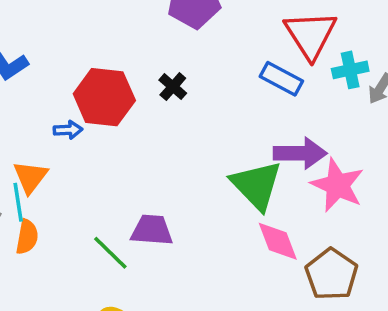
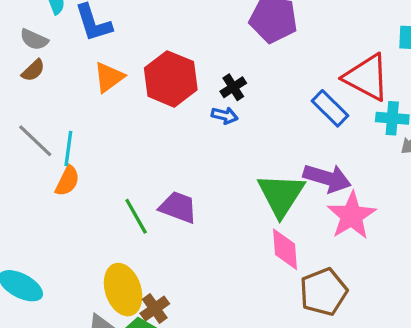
red triangle: (311, 35) -> (367, 77), turned -46
blue arrow: (68, 130) -> (225, 115), moved
orange triangle: (30, 177) -> (109, 77), moved

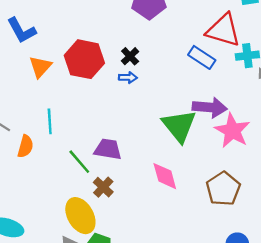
cyan line: (68, 148) -> (50, 121), moved
pink diamond: (285, 249) -> (165, 176), moved
brown cross: (155, 309) -> (103, 187), moved

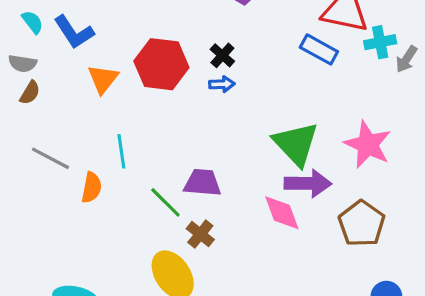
purple arrow: (210, 107) -> (308, 183), moved

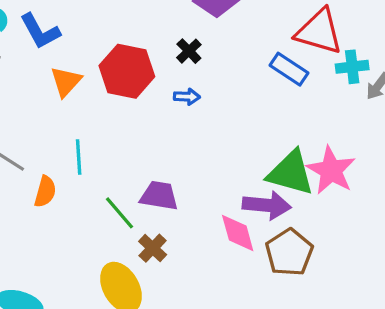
black cross: (222, 55) -> (189, 51), moved
green triangle: (296, 144) -> (291, 173), moved, turned -36
brown pentagon: (362, 224) -> (289, 252), moved

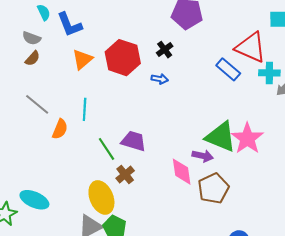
purple arrow: (267, 205) -> (203, 156), size x0.7

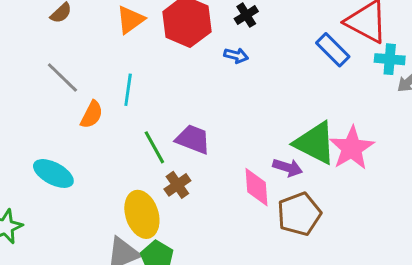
cyan ellipse: (34, 200) -> (53, 173), moved

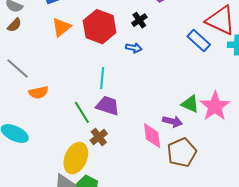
cyan line: (128, 90) -> (102, 78), moved
orange semicircle: (92, 115) -> (39, 92), turned 54
green triangle: (315, 143) -> (190, 104), size x0.6
yellow ellipse: (142, 214) -> (76, 158), turned 44

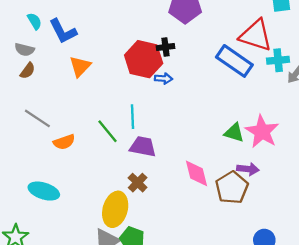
black cross: (139, 20) -> (165, 47), turned 35
red hexagon: (100, 27) -> (144, 59), moved
blue rectangle: (199, 40) -> (234, 61), size x1.4
green line: (82, 112) -> (107, 131), moved
purple arrow: (172, 121) -> (248, 169), moved

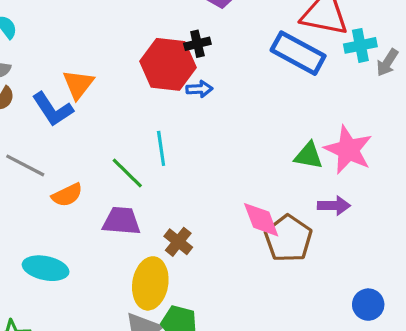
blue L-shape: (63, 31) -> (53, 109), moved
purple trapezoid: (143, 147) -> (121, 221), moved
brown pentagon: (232, 188) -> (288, 238), moved

